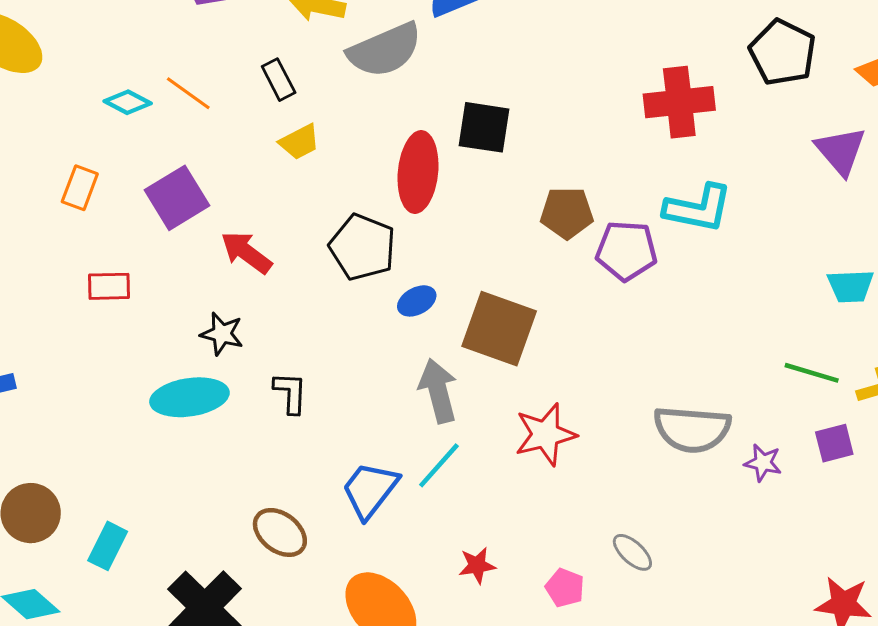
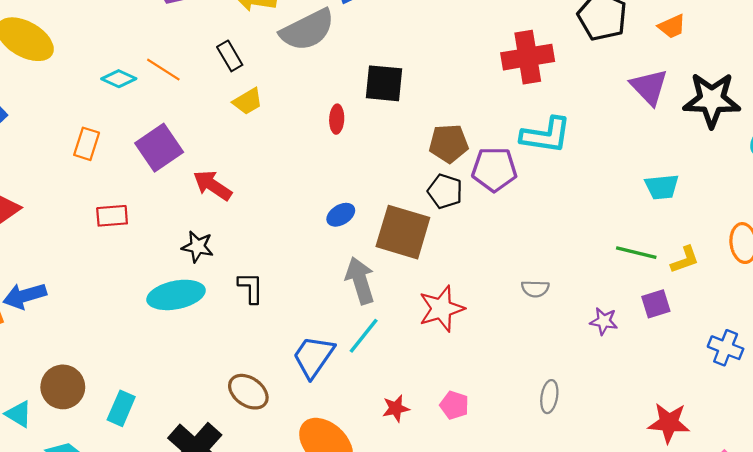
red ellipse: (418, 172) -> (337, 119), size x0.5
black pentagon: (363, 247) -> (445, 191), moved, size x0.7
gray semicircle: (692, 429) -> (535, 289), moved, size x0.5
gray ellipse: (632, 552) -> (549, 397), moved, turned 60
pink pentagon: (565, 588) -> (454, 405), moved

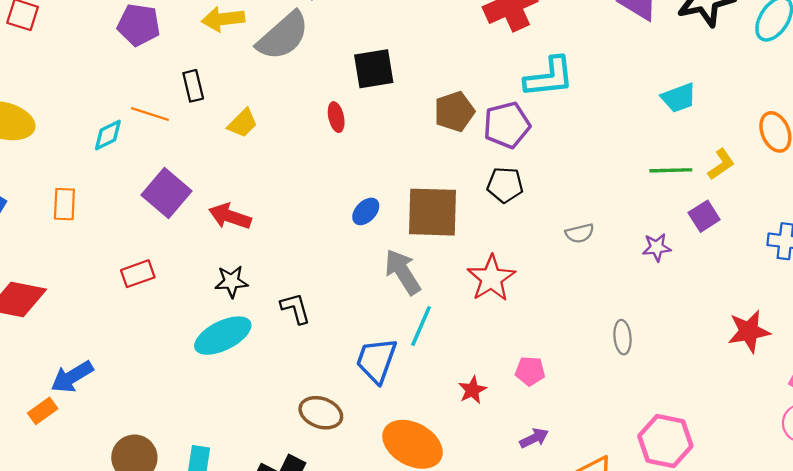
black rectangle: (230, 56) -> (193, 86), moved, turned 32
cyan diamond: (119, 79) -> (108, 135), turned -36
orange rectangle: (87, 144) -> (64, 204), moved
black pentagon: (445, 191) -> (505, 185), moved

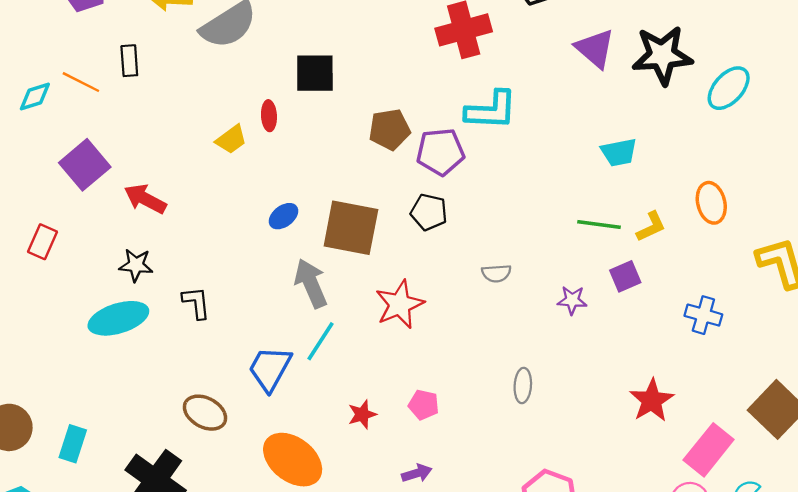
yellow trapezoid: (243, 123) -> (231, 139), moved
red rectangle: (138, 274) -> (42, 242), turned -56
red star: (749, 331) -> (652, 400), turned -30

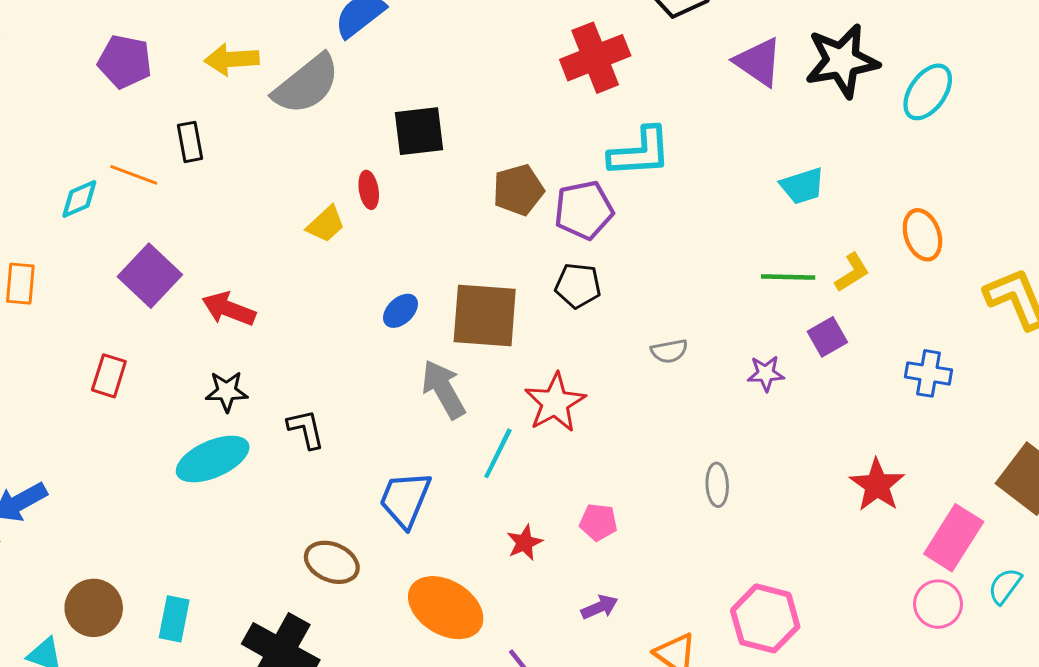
cyan line: (321, 341) -> (498, 453), moved

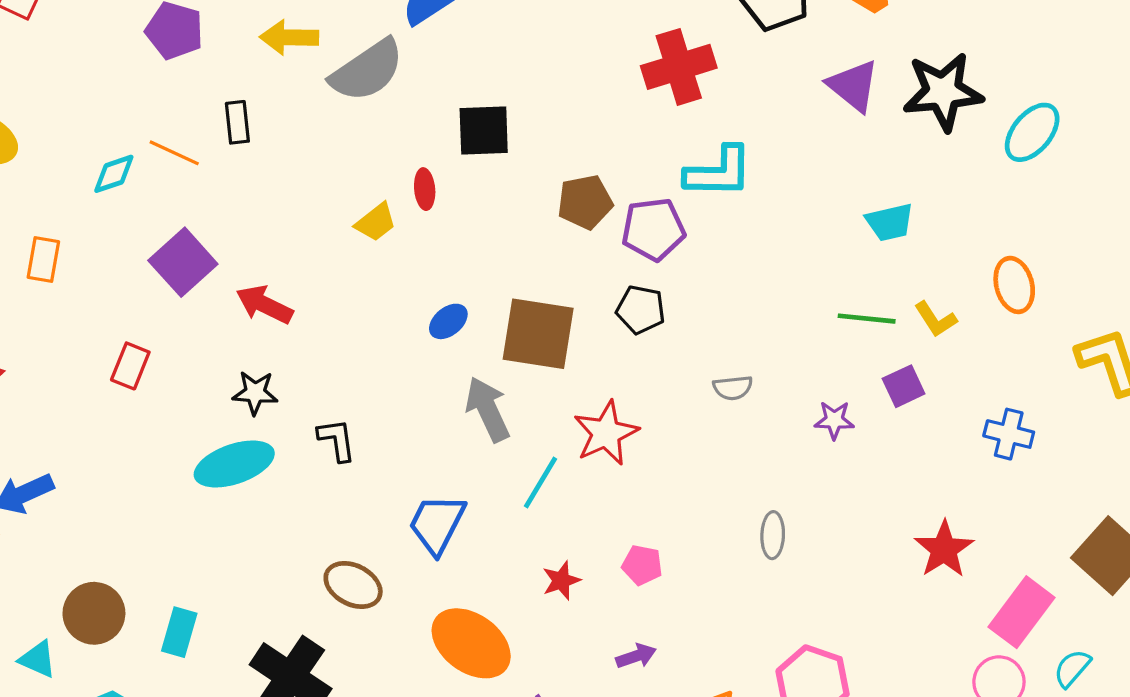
yellow L-shape: (852, 272) -> (936, 319), turned 84

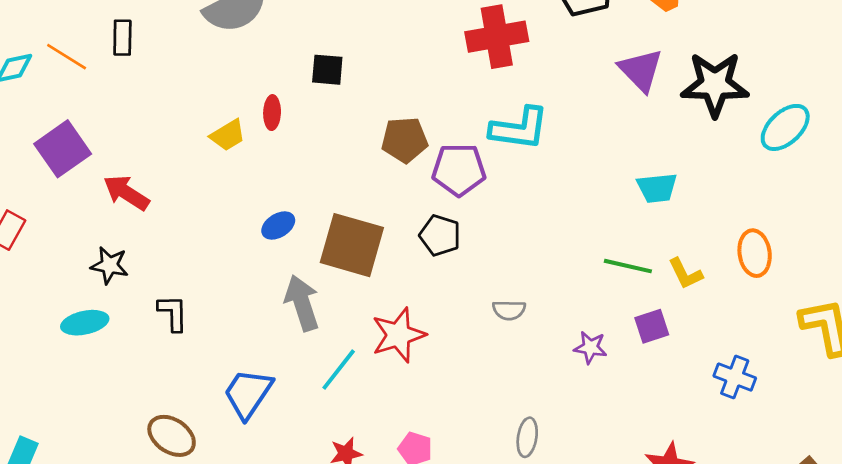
black square: (484, 131) -> (327, 70), size x0.7
cyan ellipse: (234, 464) -> (85, 323), size x0.7

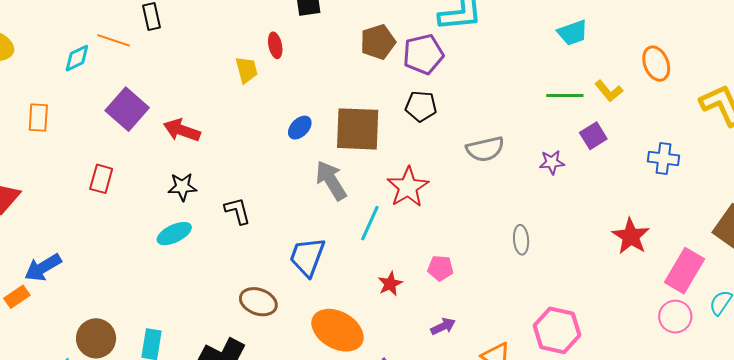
yellow trapezoid: (228, 135) -> (247, 70), turned -60
gray semicircle: (509, 310) -> (485, 149), size x1.5

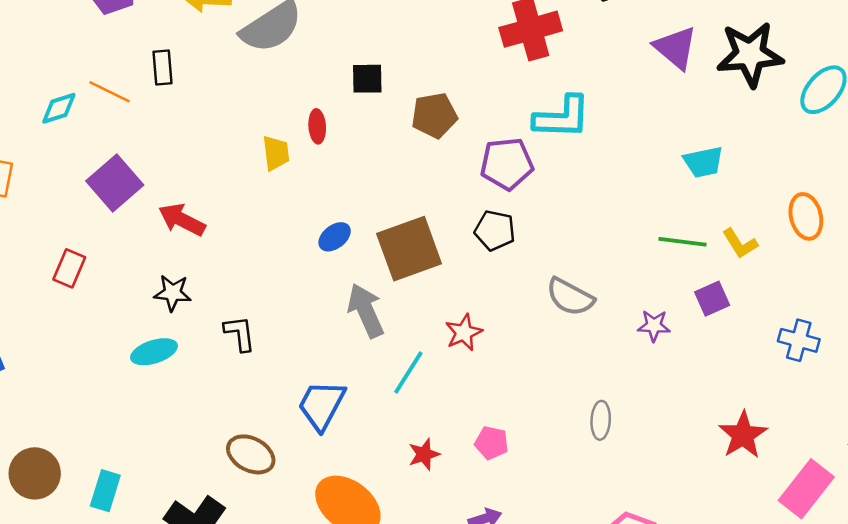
brown pentagon: (378, 42) -> (434, 115), moved
brown square: (358, 129) -> (409, 249), turned -30
gray semicircle: (485, 149) -> (570, 297), turned 33
red star: (408, 187) -> (464, 333), size x0.7

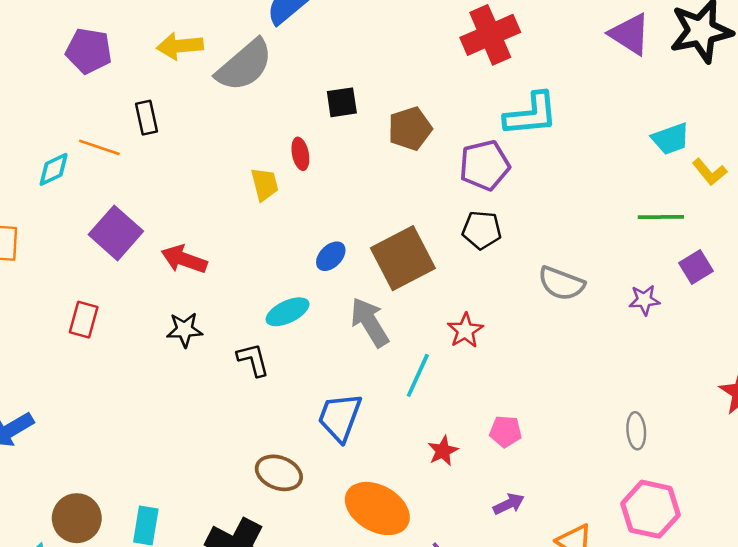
yellow L-shape: (740, 243) -> (710, 172), moved
cyan ellipse: (154, 352) -> (288, 312), moved
gray ellipse: (601, 420) -> (636, 431), moved

